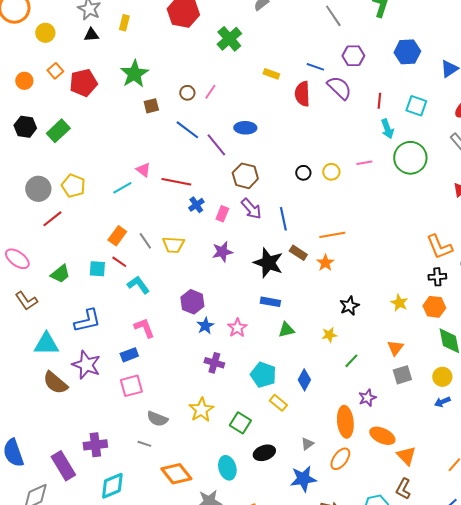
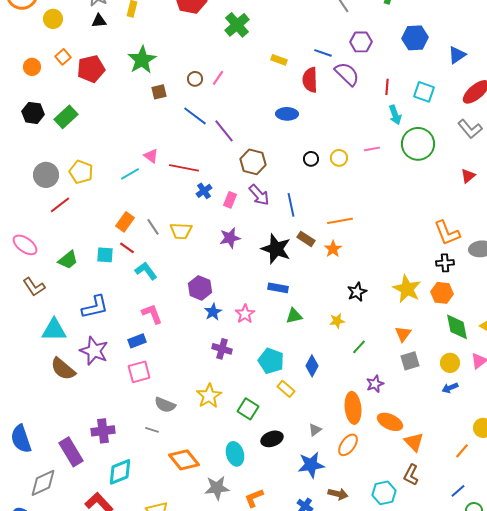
blue ellipse: (245, 128) -> (287, 114), moved
yellow star: (399, 303) -> (407, 289), size x1.6

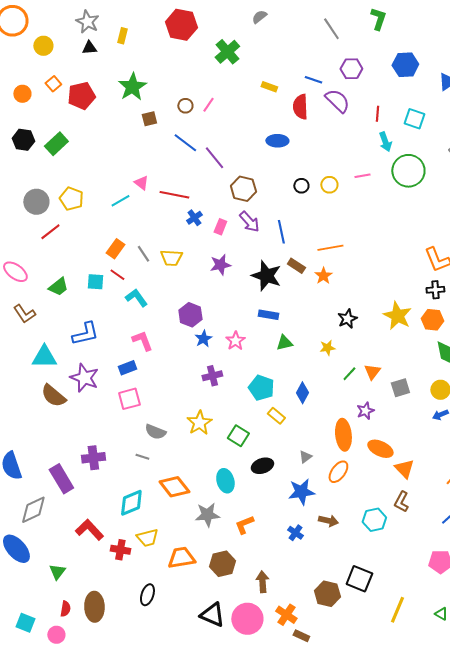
orange triangle: (403, 334) -> (372, 372), moved
purple cross: (222, 349) -> (212, 376), turned -30
cyan diamond: (120, 472) -> (131, 503), moved

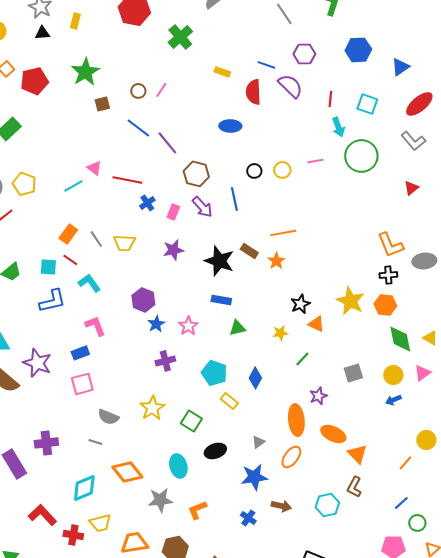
blue line: (281, 232) -> (234, 199), moved
blue L-shape: (85, 334) -> (52, 301), moved
orange triangle: (372, 372) -> (316, 324), moved, turned -42

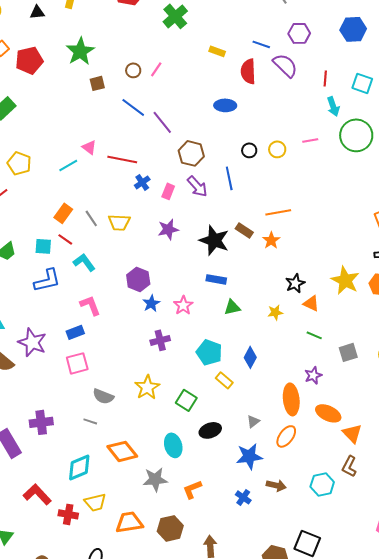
green line: (302, 359) -> (314, 335), moved, turned 70

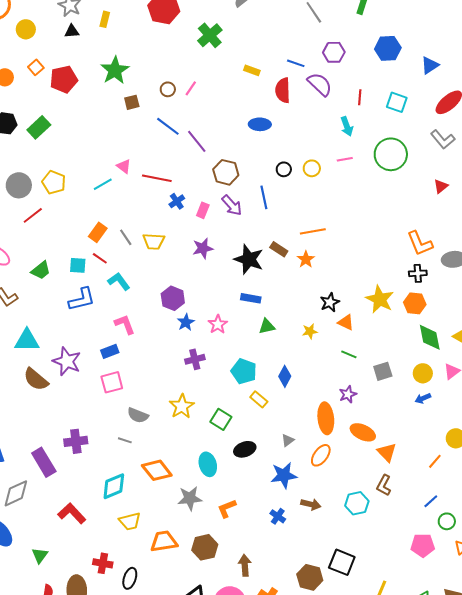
cyan arrow: (333, 106) -> (347, 126), moved
red cross: (68, 514) -> (103, 563), moved

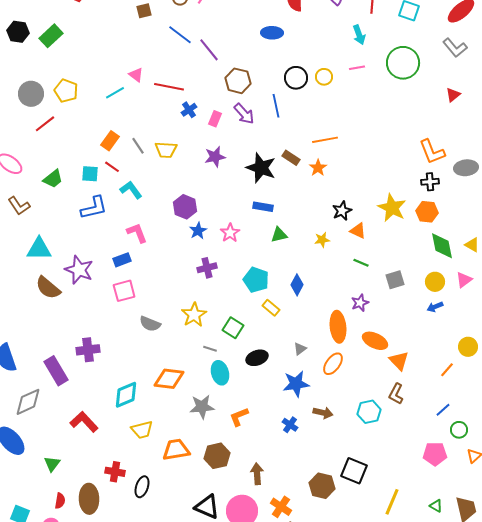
black circle: (284, 169) -> (296, 78), size x1.5
gray line: (125, 440) -> (210, 349), moved
orange diamond: (157, 470) -> (169, 379), turned -44

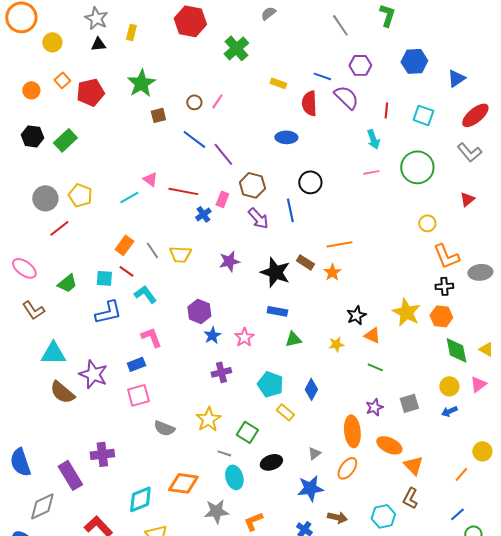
yellow circle: (324, 77) -> (427, 223), moved
pink rectangle: (215, 119) -> (222, 199), moved
gray square: (395, 280) -> (409, 403), moved

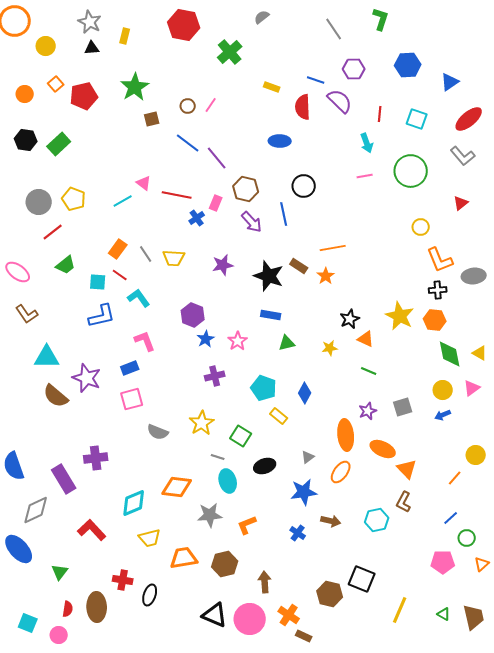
green trapezoid: (67, 283) -> (66, 265), moved

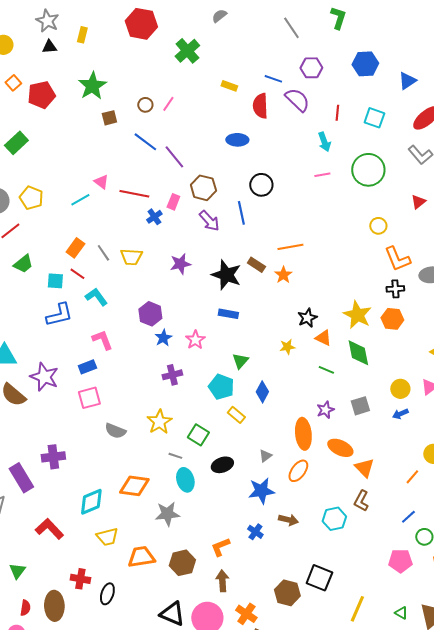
green triangle: (287, 343) -> (240, 361), moved, turned -36
green diamond: (450, 354) -> (358, 353), moved
orange L-shape: (247, 525) -> (220, 547), moved

